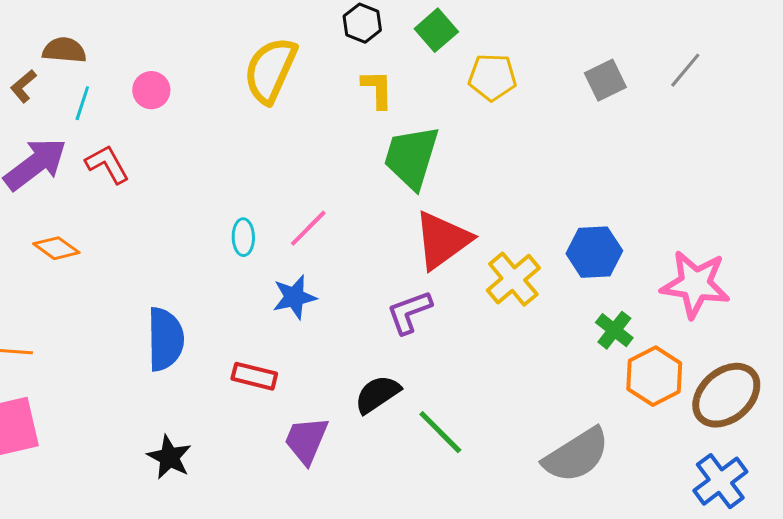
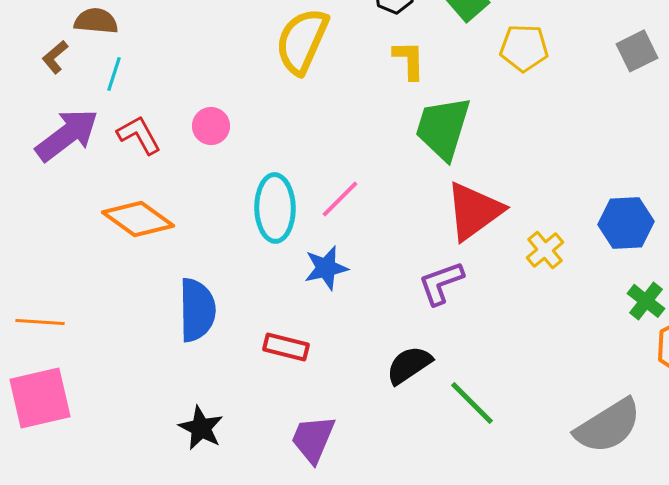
pink circle: (151, 90) -> (211, 126), moved
cyan ellipse: (243, 237) -> (275, 208), size x1.8
orange diamond: (56, 248) -> (138, 219), moved, size x1.5
yellow cross: (513, 279) -> (545, 250), size x0.7
purple trapezoid: (306, 440) -> (313, 439), moved

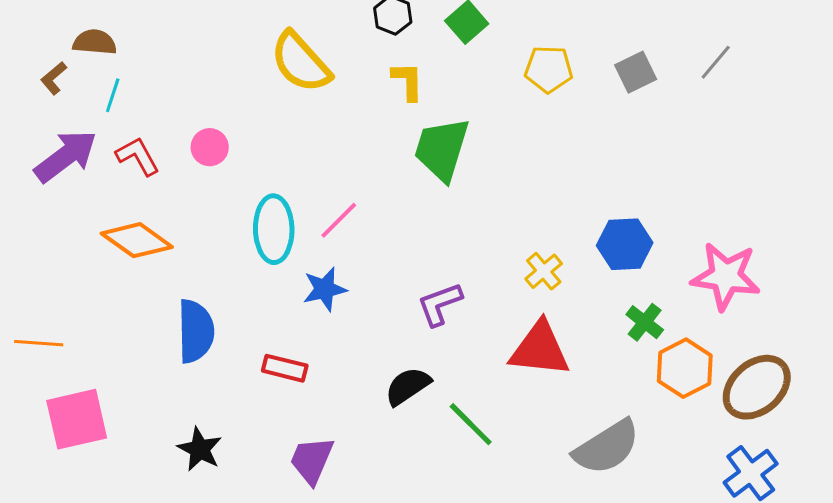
yellow semicircle: (302, 41) -> (301, 62), turned -66
yellow pentagon: (524, 48) -> (549, 69), moved
red triangle: (474, 211) -> (540, 349), moved, turned 42
pink square: (40, 398) -> (77, 419), moved

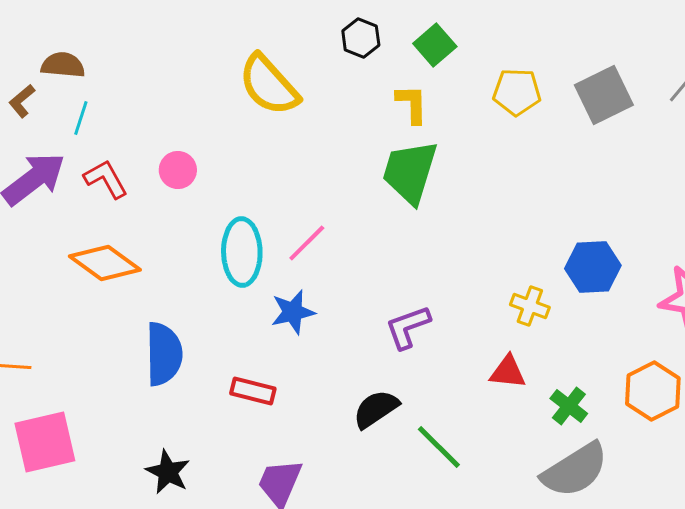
gray square: (636, 72) -> (604, 95), size x1.4
yellow L-shape: (408, 81) -> (412, 104), moved
yellow cross: (544, 271) -> (530, 306), moved, turned -30
green cross: (645, 322) -> (569, 406), moved
red triangle: (540, 349) -> (508, 372), size x0.6

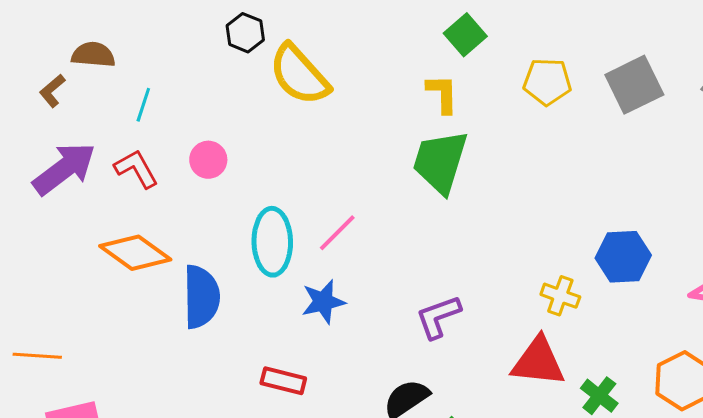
black hexagon: (361, 38) -> (245, 33), moved
cyan line: (81, 118) -> (143, 105), moved
blue semicircle: (164, 354) -> (201, 297), moved
red triangle: (508, 372) -> (538, 362), size x1.5

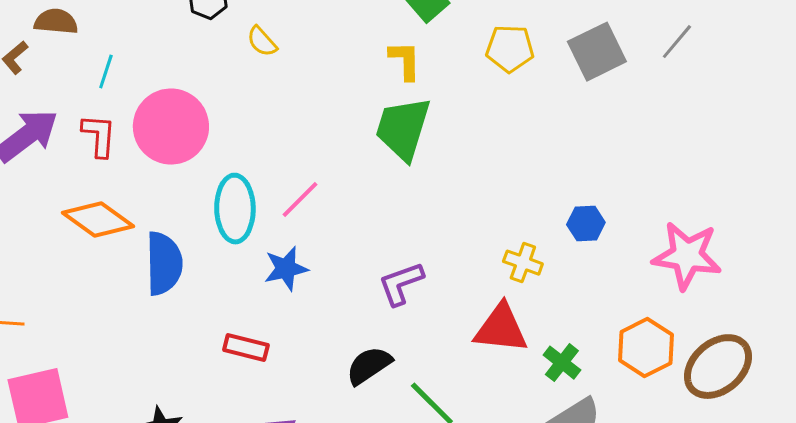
yellow semicircle: (299, 75) -> (262, 42), size x0.5
pink circle: (208, 160) -> (171, 127), size x2.0
red L-shape: (136, 169) -> (99, 136), turned 33
blue hexagon: (623, 257) -> (586, 224), size x0.7

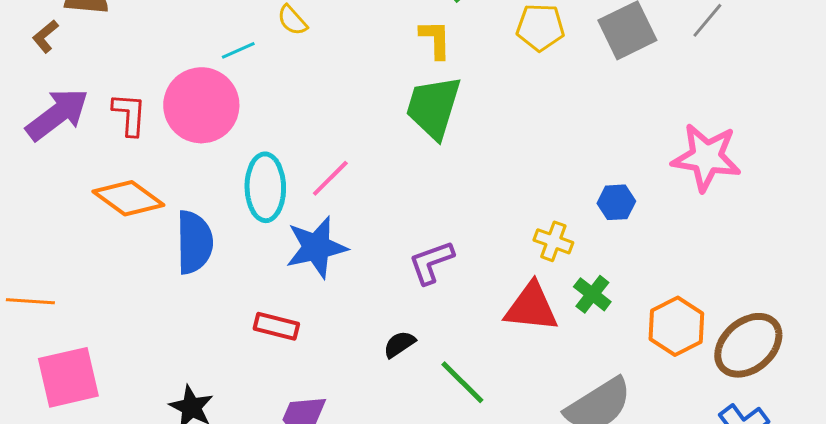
cyan line: (106, 72) -> (238, 50), moved, turned 48
pink star: (687, 256) -> (706, 157), moved
blue star: (286, 269) -> (316, 247), size x1.4
green cross: (562, 363) -> (592, 294), moved
black semicircle: (369, 366) -> (399, 344), size x0.7

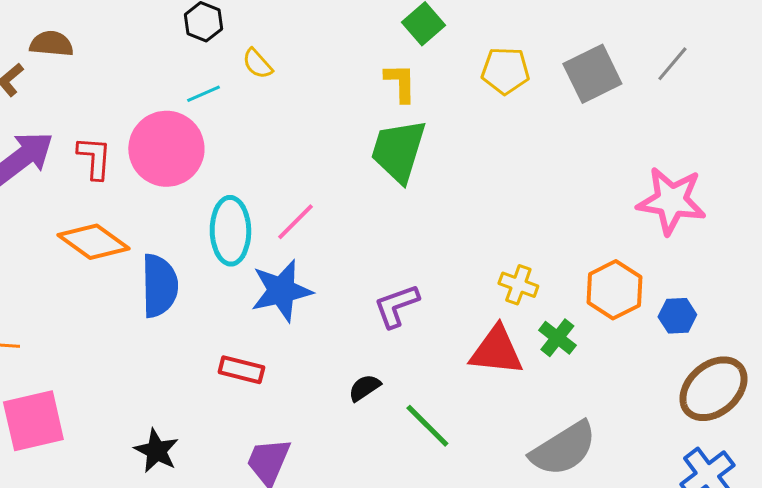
blue hexagon: (616, 202) -> (677, 316), moved
orange hexagon: (676, 326) -> (614, 290), moved

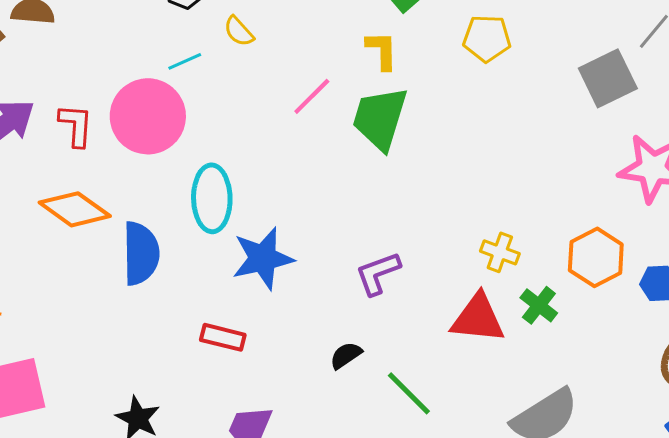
gray square: (592, 74) -> (608, 78), moved
pink line: (295, 222) -> (312, 96), moved

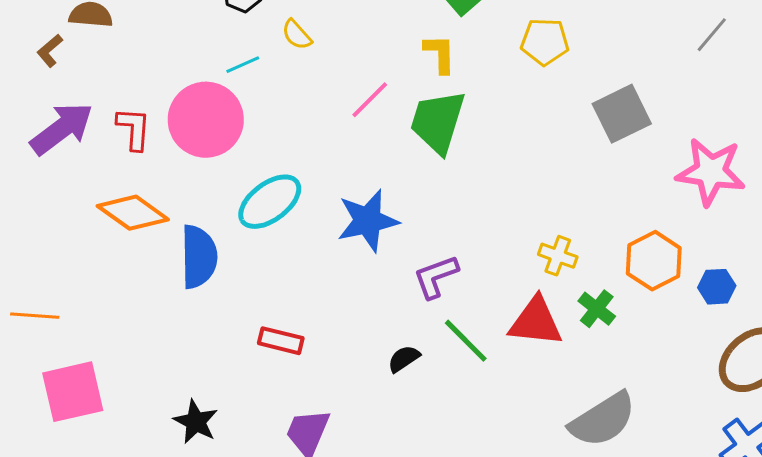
gray square: (608, 78) -> (622, 114), moved
cyan ellipse: (212, 198) -> (270, 202), turned 54
blue star: (263, 258) -> (368, 221), moved
green line: (409, 393) -> (466, 341), moved

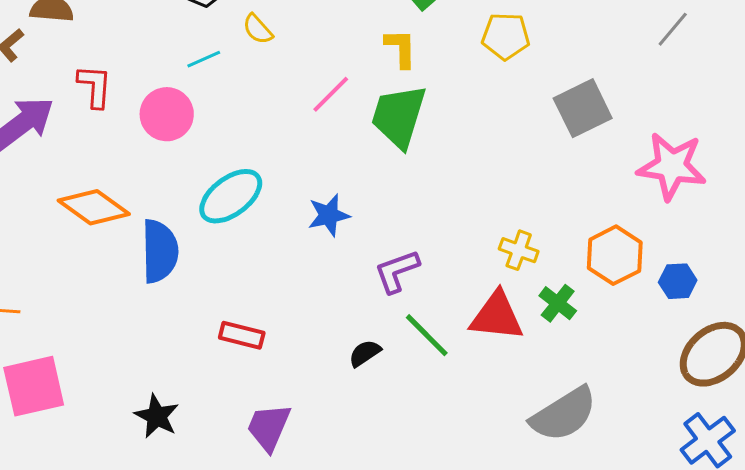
pink circle: (206, 120) -> (167, 114), size x0.7
red L-shape: (134, 129) -> (95, 86), moved
blue star: (368, 221) -> (329, 215), size x0.7

